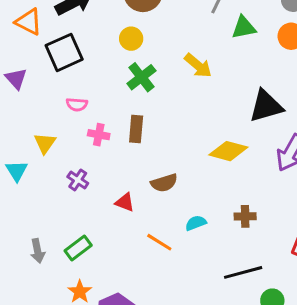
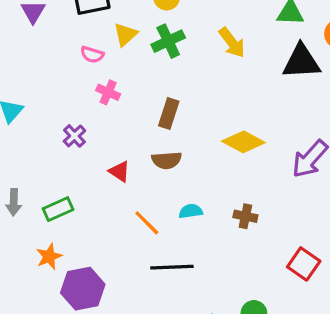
black triangle: (266, 106) -> (301, 62), moved
brown rectangle: (136, 129) -> (169, 113), moved
yellow triangle: (45, 143) -> (125, 34), moved
black line: (243, 272) -> (172, 267), moved

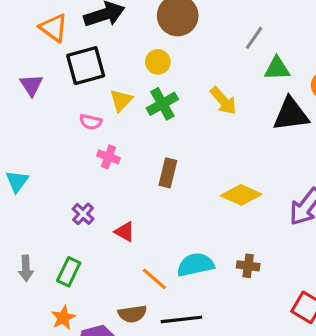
purple cross: (74, 136) -> (83, 214), moved
brown semicircle: (167, 160) -> (132, 314), moved
green rectangle: (58, 209) -> (69, 272), turned -36
cyan semicircle: (191, 211) -> (196, 265), size x1.6

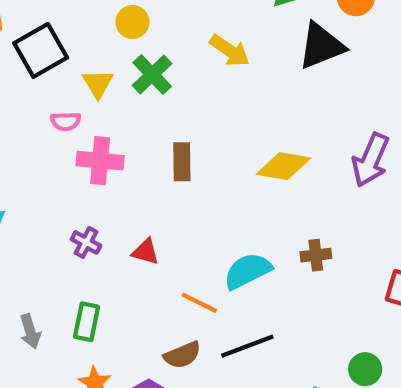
pink cross: (109, 157) -> (100, 161), size x1.5

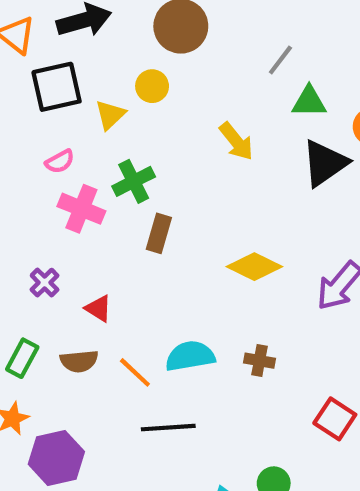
black triangle: (321, 46) -> (325, 163), turned -30
green cross: (152, 75) -> (134, 181), moved
yellow triangle: (98, 84) -> (110, 115), moved
pink semicircle: (66, 121) -> (60, 161), turned -44
brown semicircle: (182, 355) -> (79, 361), moved

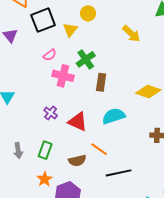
red triangle: (99, 308) -> (78, 122), size x1.5
cyan semicircle: (190, 356) -> (114, 116), moved
brown semicircle: (79, 361) -> (77, 161), moved

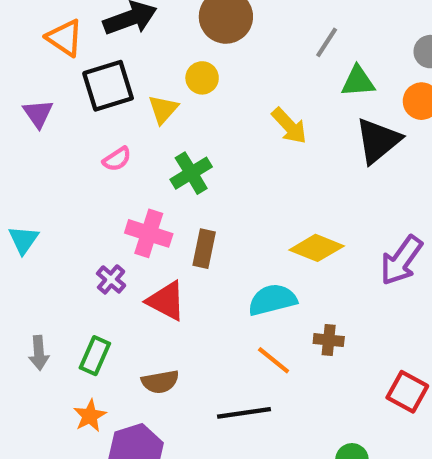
pink cross: (63, 76) -> (149, 233), moved
brown rectangle: (101, 82) -> (204, 249), moved
cyan semicircle: (114, 116) -> (272, 300), moved
orange line: (99, 149) -> (274, 360), moved

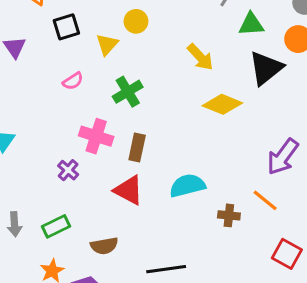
black square: (108, 86) -> (66, 27), size x0.7
yellow diamond: (317, 248) -> (222, 104), moved
red triangle: (166, 301) -> (129, 190), moved
green rectangle: (95, 356) -> (56, 226), turned 40
orange line: (274, 360) -> (265, 200), moved

